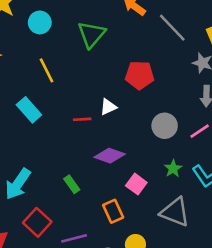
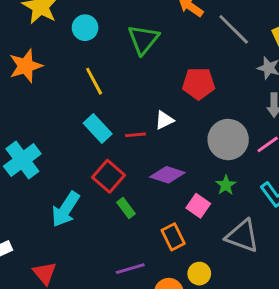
cyan rectangle: (29, 110) -> (98, 128), moved
gray circle: (165, 126) -> (228, 140), size x1.4
green star: (173, 169) -> (226, 185), moved
red square: (37, 222) -> (108, 176), moved

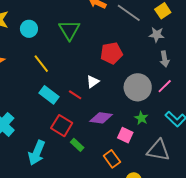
red line: (136, 135) -> (75, 95), turned 48

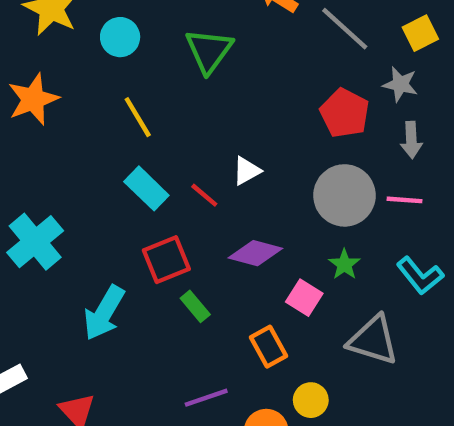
red pentagon: (111, 53) -> (345, 113), moved, turned 30
pink line: (165, 86) -> (405, 200), turned 42
red square: (62, 126) -> (166, 260), turned 30

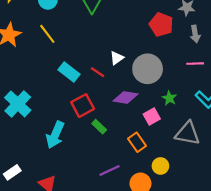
yellow line: (138, 117) -> (47, 34), moved
gray circle: (344, 195) -> (148, 69), moved
pink square: (304, 298) -> (152, 117), turned 35

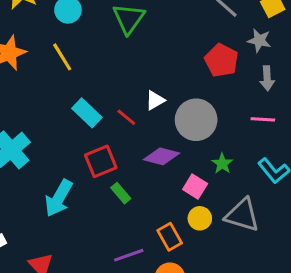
pink square: (152, 117) -> (195, 186), turned -35
orange rectangle: (137, 142) -> (170, 237), moved
yellow circle: (160, 166) -> (200, 218), moved

